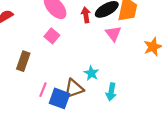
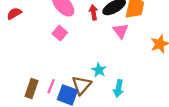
brown rectangle: (23, 61) -> (32, 88), moved
brown triangle: (74, 89) -> (82, 85), turned -30

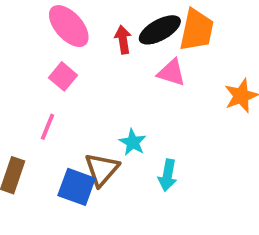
pink triangle: (121, 31) -> (171, 73), turned -35
pink line: (51, 86) -> (47, 127), moved

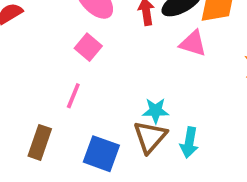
cyan star: (133, 142) -> (156, 111), turned -30
brown triangle: (102, 169) -> (150, 137), moved

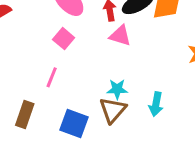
pink triangle: (193, 43) -> (120, 36), moved
cyan arrow: (189, 142) -> (156, 104), moved

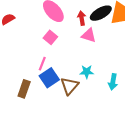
brown triangle: (113, 110) -> (70, 86), moved
blue square: (74, 123) -> (49, 78), moved, turned 36

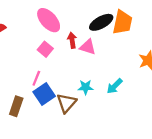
red arrow: (82, 18) -> (72, 40), moved
cyan arrow: (113, 82) -> (115, 86), moved, turned 35

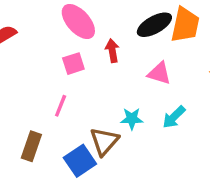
pink triangle: (88, 47) -> (159, 73), moved
pink square: (45, 49) -> (73, 64), turned 32
blue square: (44, 94) -> (80, 161), moved

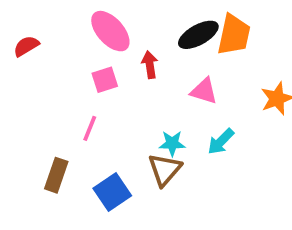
brown triangle: (104, 141) -> (165, 170), moved

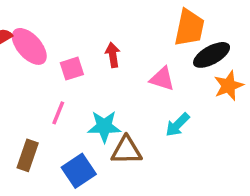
pink ellipse: (110, 31) -> (29, 46), moved
black ellipse: (198, 35) -> (212, 55), moved
cyan star: (172, 143) -> (104, 127), moved, size x1.4
brown triangle: (165, 170) -> (126, 150), turned 48

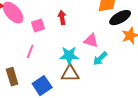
pink triangle: (162, 79) -> (91, 41), moved
cyan star: (104, 127) -> (69, 56), moved
brown rectangle: (28, 155) -> (12, 77), turned -36

